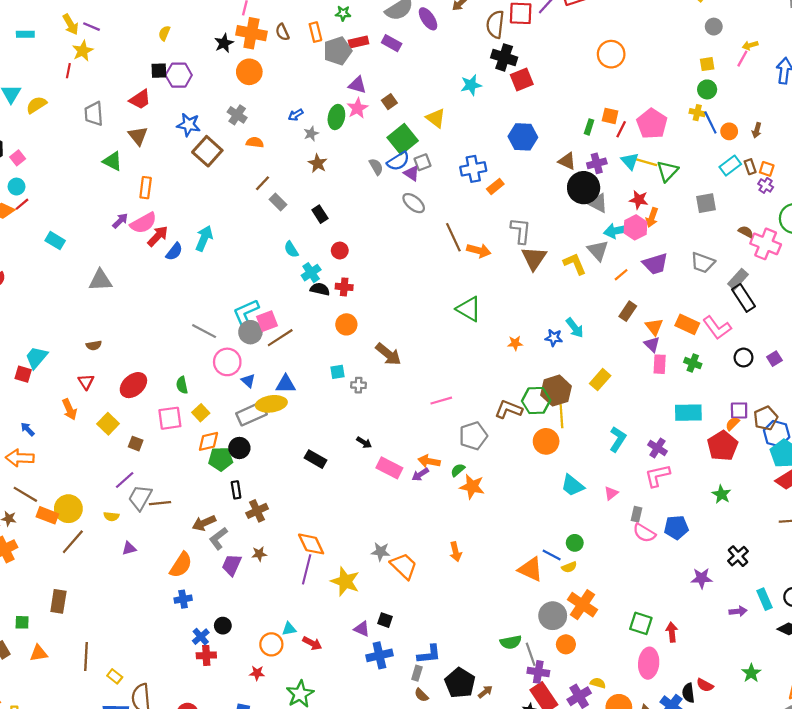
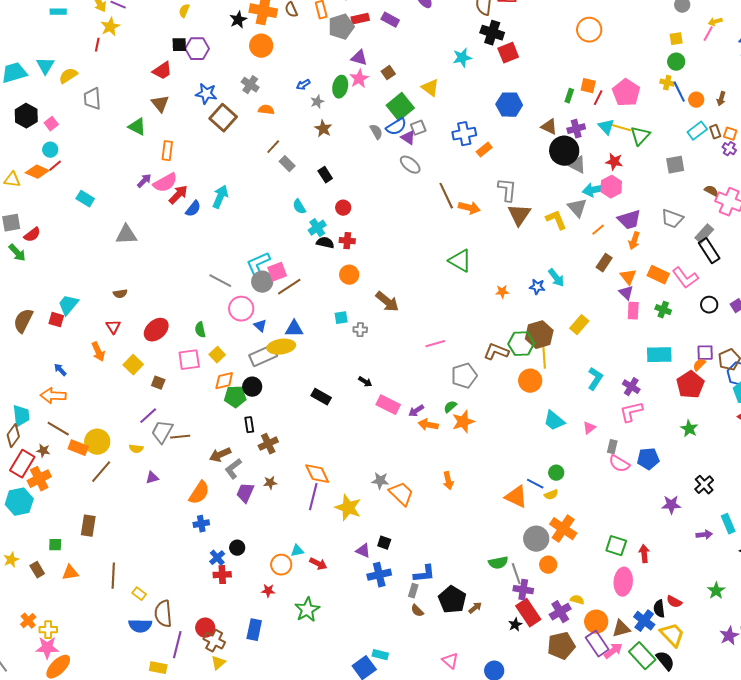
gray trapezoid: (94, 114) -> (92, 99), moved
orange arrow: (652, 217) -> (634, 241), moved
orange arrow: (429, 461) -> (428, 425), moved
orange star: (472, 487) -> (463, 422), turned -30

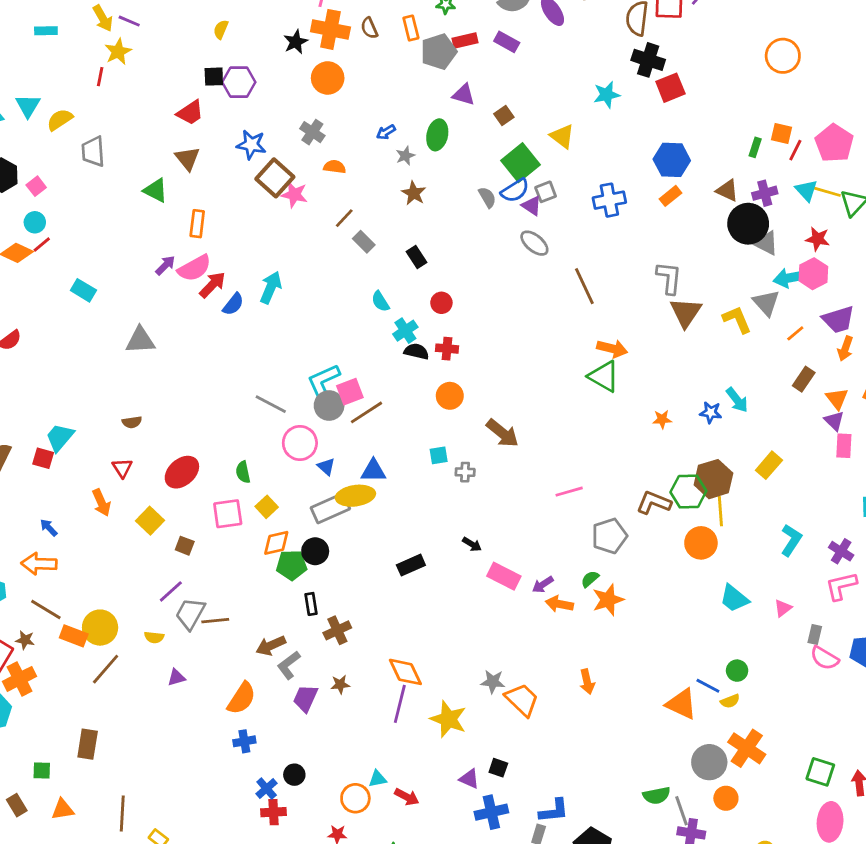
pink star: (359, 79) -> (294, 195), moved, turned -30
orange rectangle: (484, 150) -> (670, 196), moved
orange arrow: (469, 208) -> (612, 349), moved
black rectangle: (321, 397) -> (411, 565), turned -54

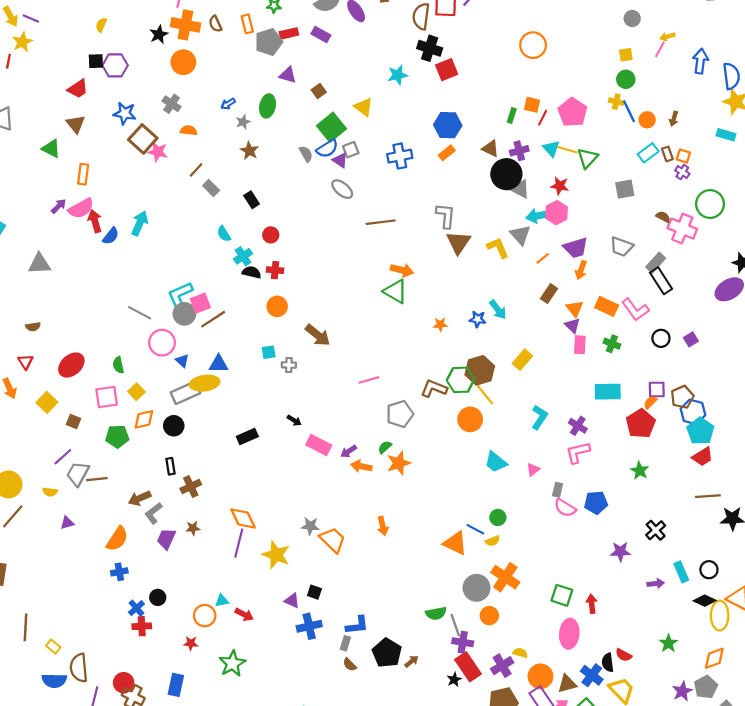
red arrow: (212, 285) -> (95, 221), turned -60
brown line: (584, 286) -> (381, 222), turned -72
yellow line: (720, 511) -> (485, 395), turned -35
green pentagon: (292, 565) -> (117, 436), moved

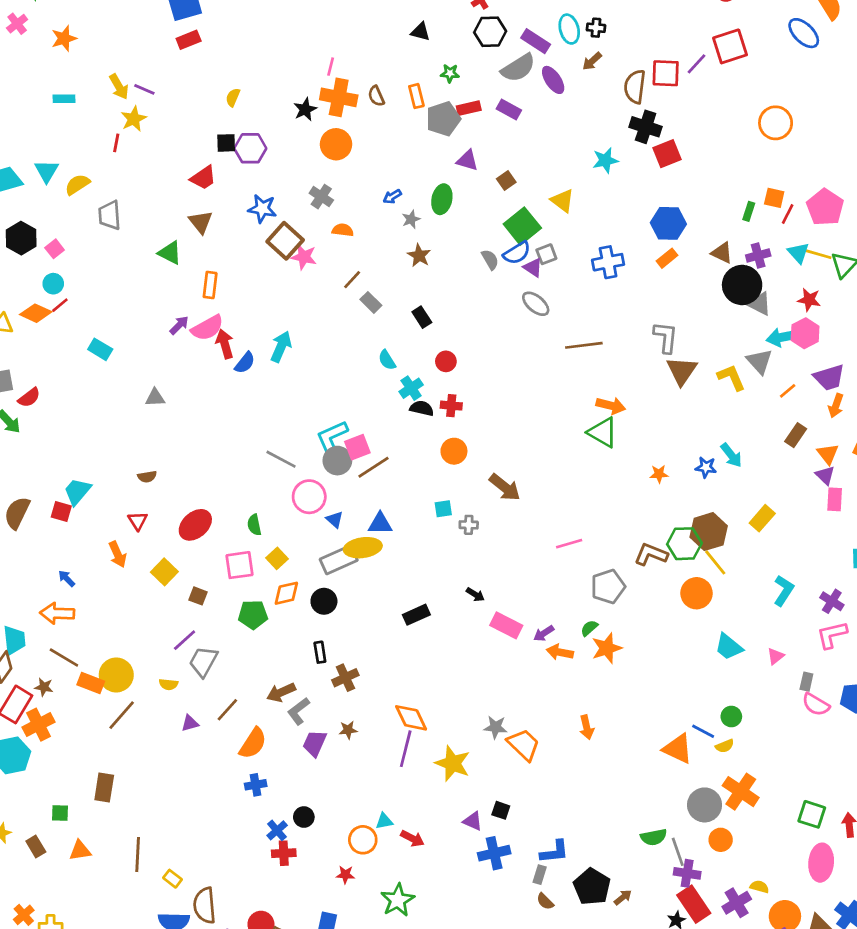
gray triangle: (39, 264) -> (155, 398), size x0.7
brown line: (97, 479) -> (227, 710), moved, turned -42

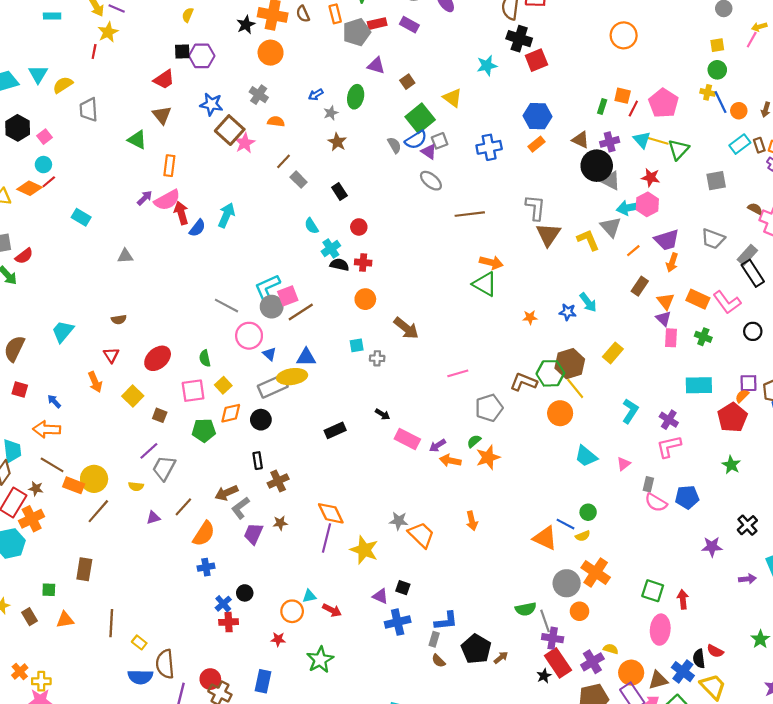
pink star: (304, 257) -> (245, 143), turned 30
red square: (61, 511) -> (20, 390), moved

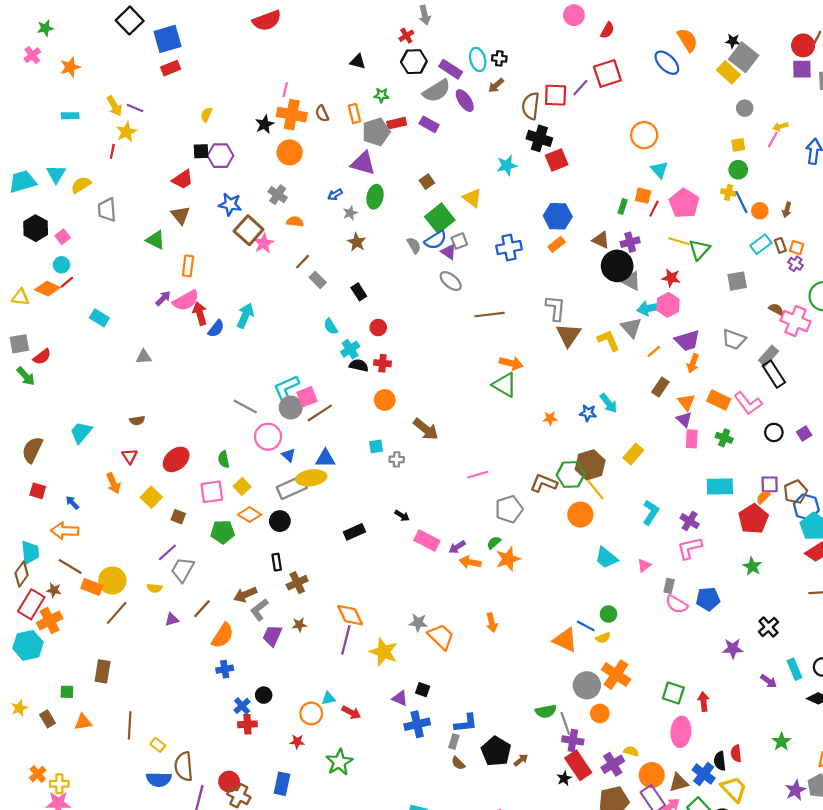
purple triangle: (376, 66) -> (363, 163), moved, size x1.4
cyan triangle: (642, 140) -> (659, 170), moved
orange diamond: (231, 413) -> (250, 515), turned 45
purple arrow: (747, 579) -> (768, 681), turned 42
red semicircle: (715, 651) -> (736, 753), turned 56

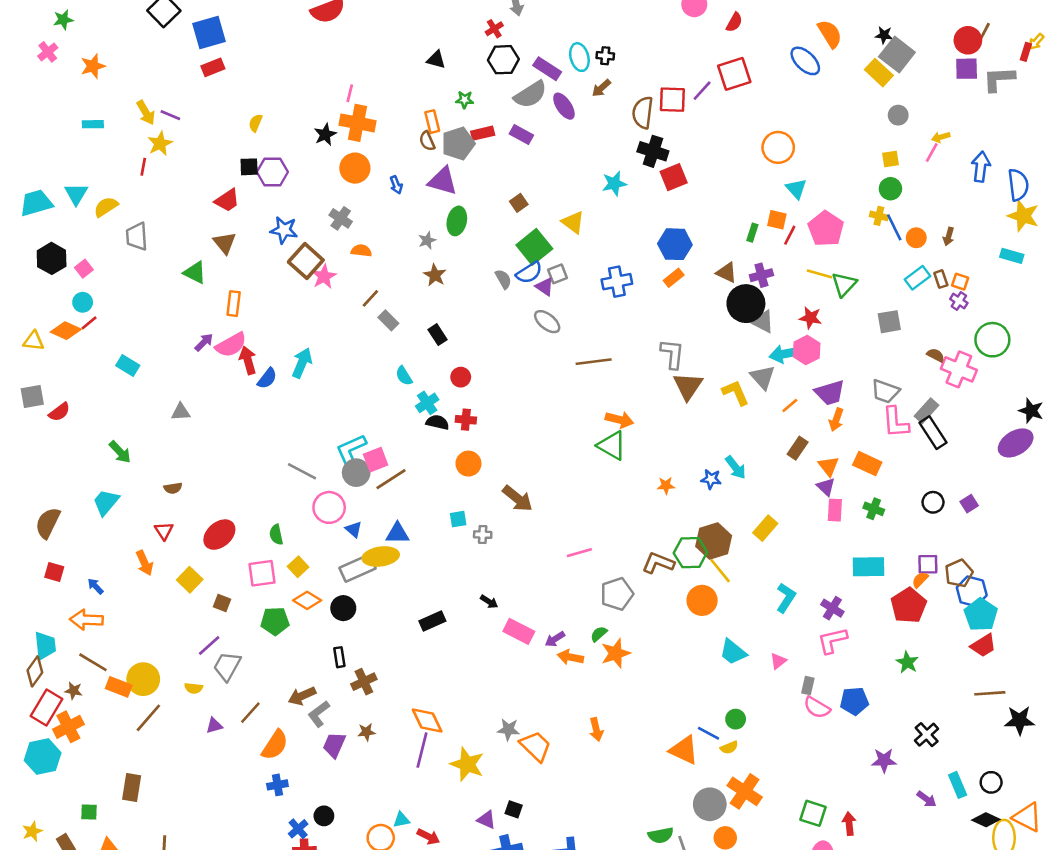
brown semicircle: (322, 114) -> (427, 141), moved
blue arrow: (335, 195) -> (396, 185), moved, turned -80
green arrow: (26, 376) -> (120, 452), moved
pink L-shape: (748, 403) -> (896, 422), moved, turned 32

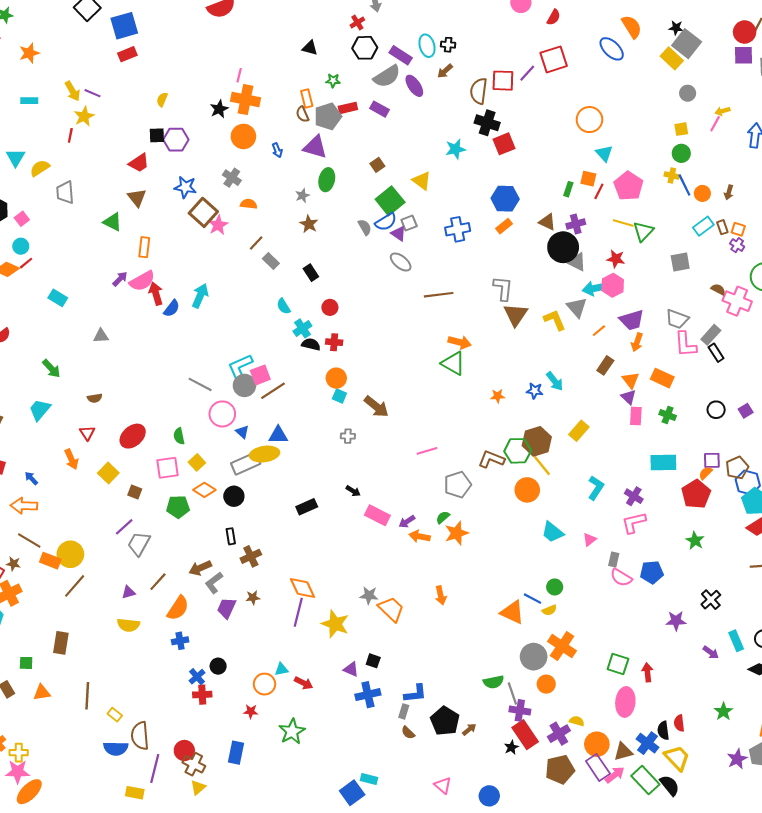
black rectangle: (933, 433) -> (716, 353), size x0.7
cyan square: (458, 519) -> (339, 396), moved, turned 32
yellow semicircle: (194, 688) -> (128, 625), moved, size x1.5

